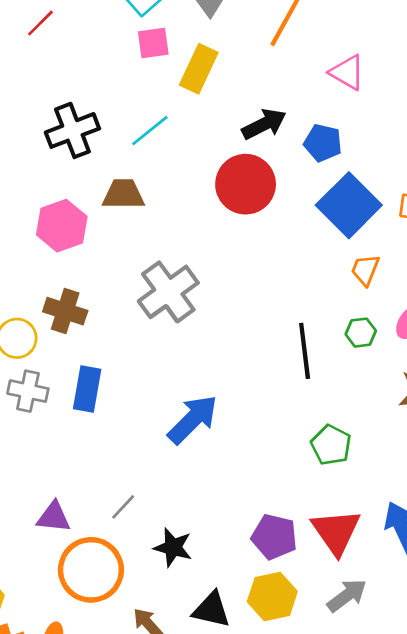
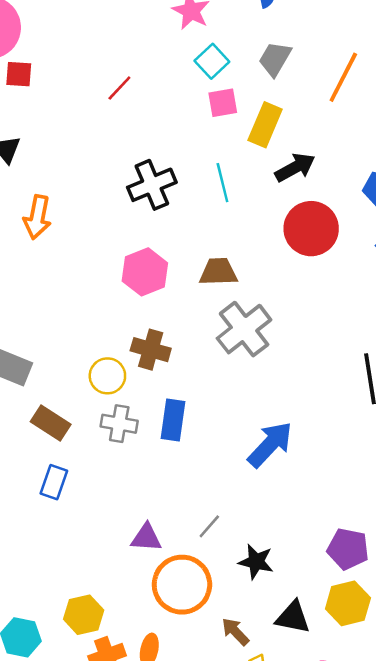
black arrow: (264, 124) -> (295, 167), moved
cyan line: (150, 131) -> (222, 183), turned -63
brown trapezoid: (123, 194) -> (218, 272), moved

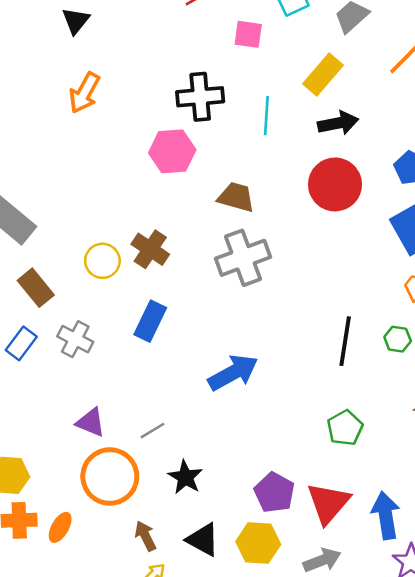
pink square: (223, 103) -> (248, 34), moved
pink hexagon: (145, 272) -> (172, 151), moved
gray cross: (119, 424) -> (75, 339), moved

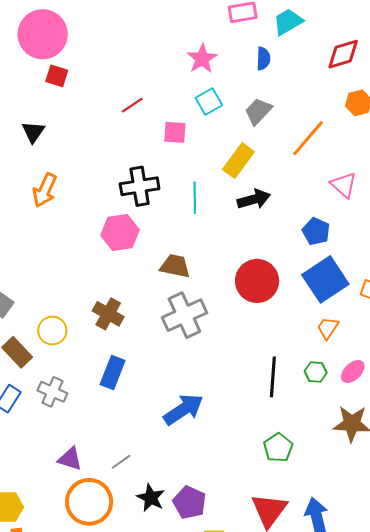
red circle: (335, 184) -> (257, 281), moved
yellow circle: (102, 261) -> (52, 331), moved
purple pentagon: (274, 493) -> (189, 502), moved

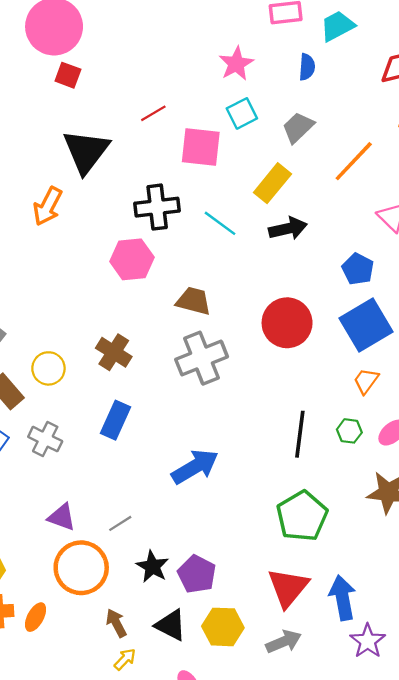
black triangle: (33, 132) -> (86, 151), moved, size x1.8
pink square: (175, 132) -> (201, 147), size x1.5
cyan line: (195, 198) -> (220, 223), turned -56
green pentagon: (278, 448) -> (302, 516), size x1.5

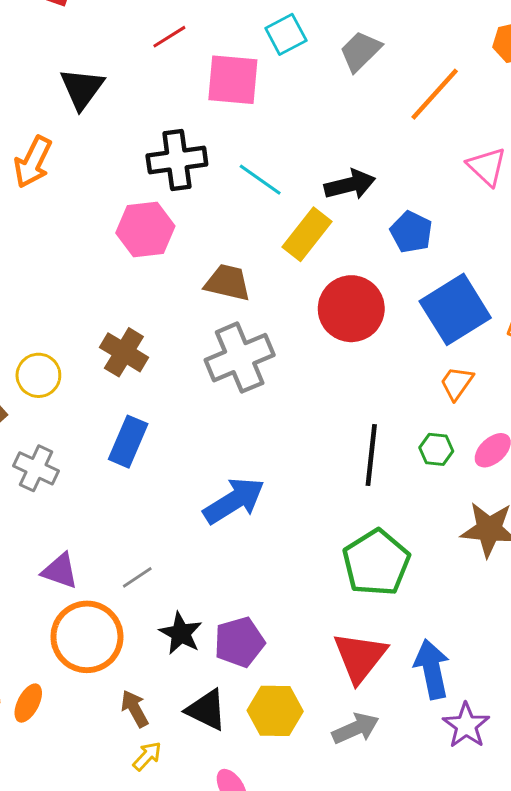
black triangle: (86, 151) -> (82, 88), size x0.7
yellow rectangle: (272, 183) -> (307, 234), moved
blue pentagon: (358, 269) -> (411, 232), moved
purple pentagon: (197, 574) -> (239, 642), turned 30

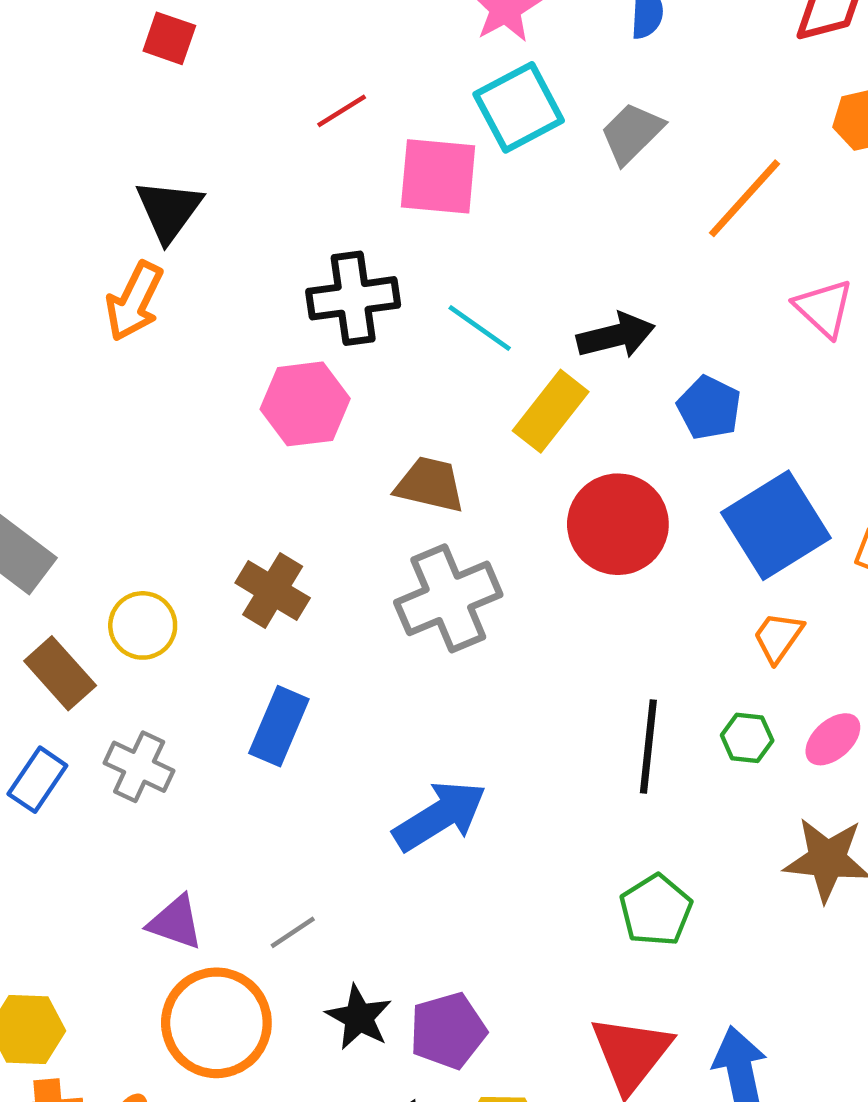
cyan square: (286, 34) -> (519, 107), size x1.4
black triangle: (82, 88) -> (169, 210), moved
green pentagon: (376, 563) -> (656, 910), size x0.7

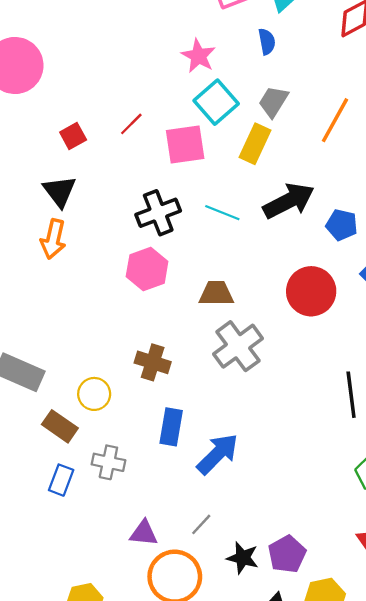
red square: (169, 38) -> (73, 136), moved, turned -35
black arrow: (616, 336) -> (289, 201), size x1.4
yellow rectangle: (551, 411) -> (255, 144), moved
blue arrow: (440, 816) -> (218, 454), moved

